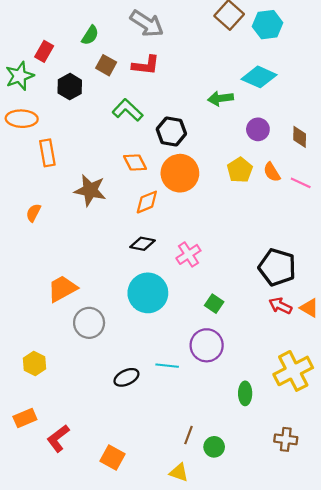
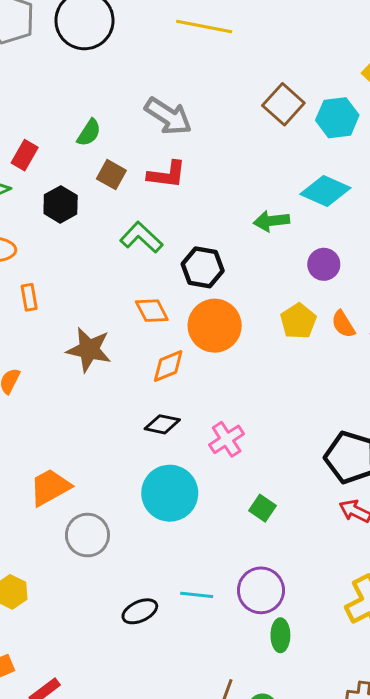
orange rectangle: (47, 153) -> (29, 297), size x0.7
purple circle: (207, 345) -> (261, 590), moved
green ellipse: (245, 393) -> (280, 635), moved

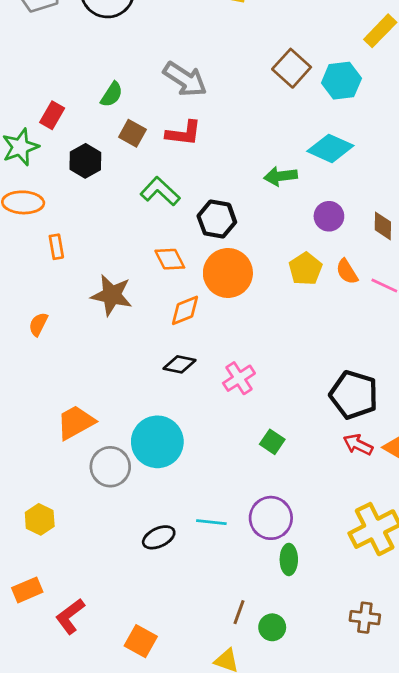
cyan circle: (170, 493) -> (157, 442), moved

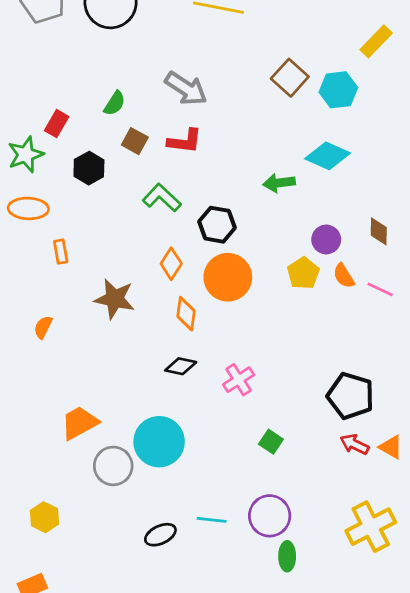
purple circle: (329, 216) -> (326, 239), moved
orange diamond: (170, 259) -> (171, 264), turned 60
orange diamond: (185, 310) -> (186, 314), turned -60

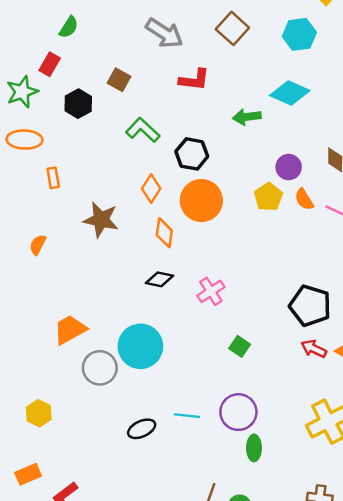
brown square: (290, 78) -> (232, 28), moved
green semicircle: (115, 103) -> (69, 27), moved
red L-shape: (185, 141) -> (194, 80), moved

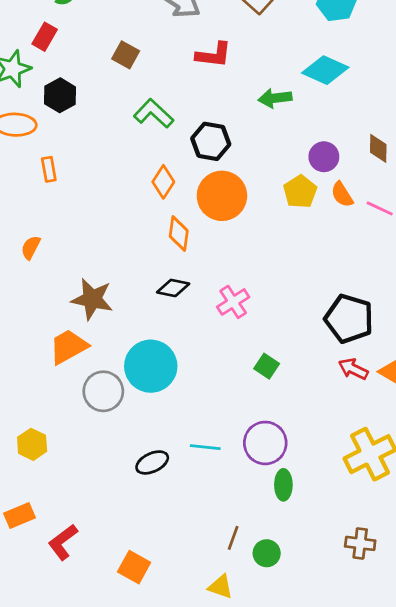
black hexagon: (78, 104) -> (60, 95), moved
brown star: (101, 220) -> (92, 299), moved

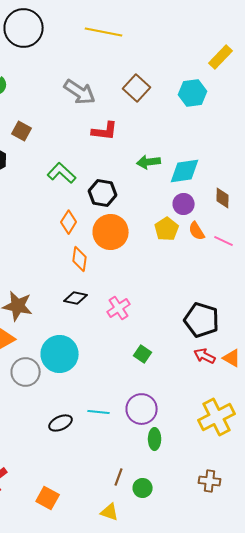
brown square: (126, 55) -> (22, 131), moved
cyan diamond: (325, 70) -> (185, 171), moved, turned -32

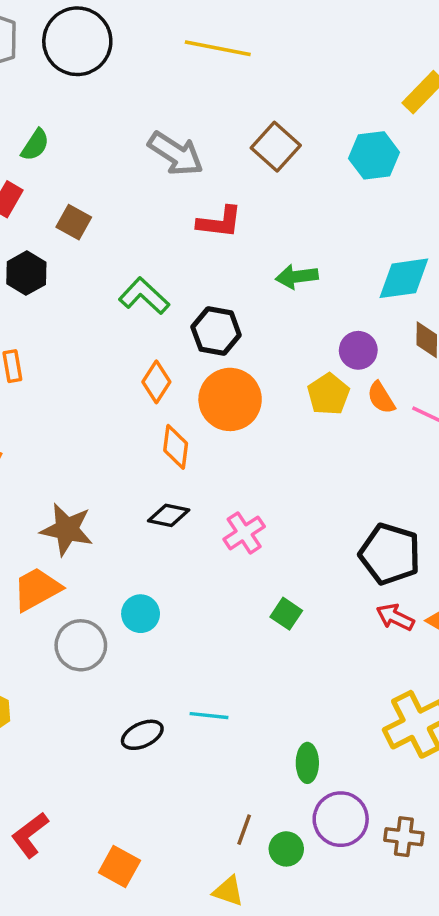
cyan diamond: (185, 171) -> (404, 278), moved
cyan circle: (60, 354) -> (141, 614), size x0.6
purple circle: (142, 409) -> (341, 819), moved

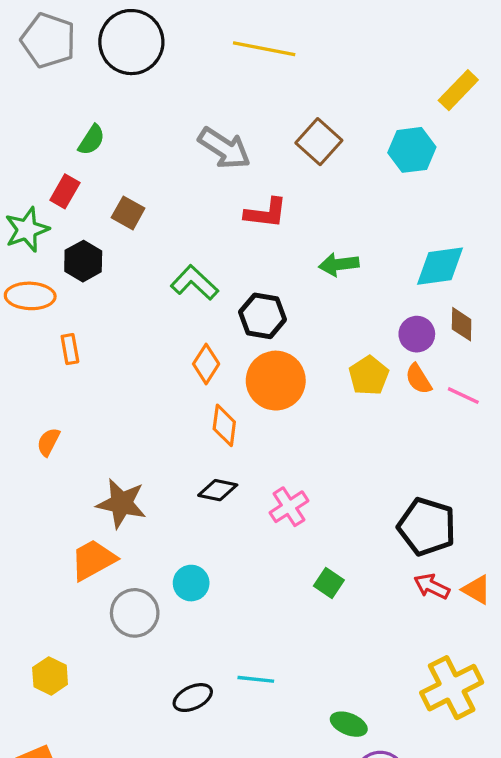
purple circle: (358, 350) -> (417, 334), moved
green ellipse: (307, 763) -> (349, 724), turned -68

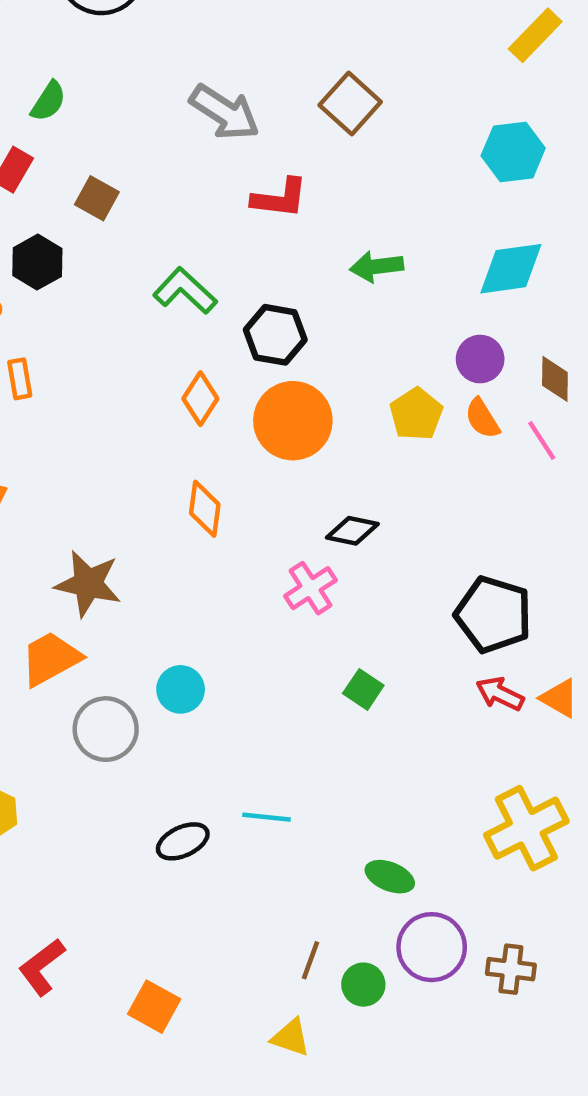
cyan hexagon: (412, 150) -> (513, 152), moved
brown diamond: (462, 324) -> (555, 379), moved
pink line: (463, 396) -> (542, 441), turned 32
orange diamond: (224, 425) -> (205, 509), moved
black diamond: (218, 490) -> (352, 531), moved

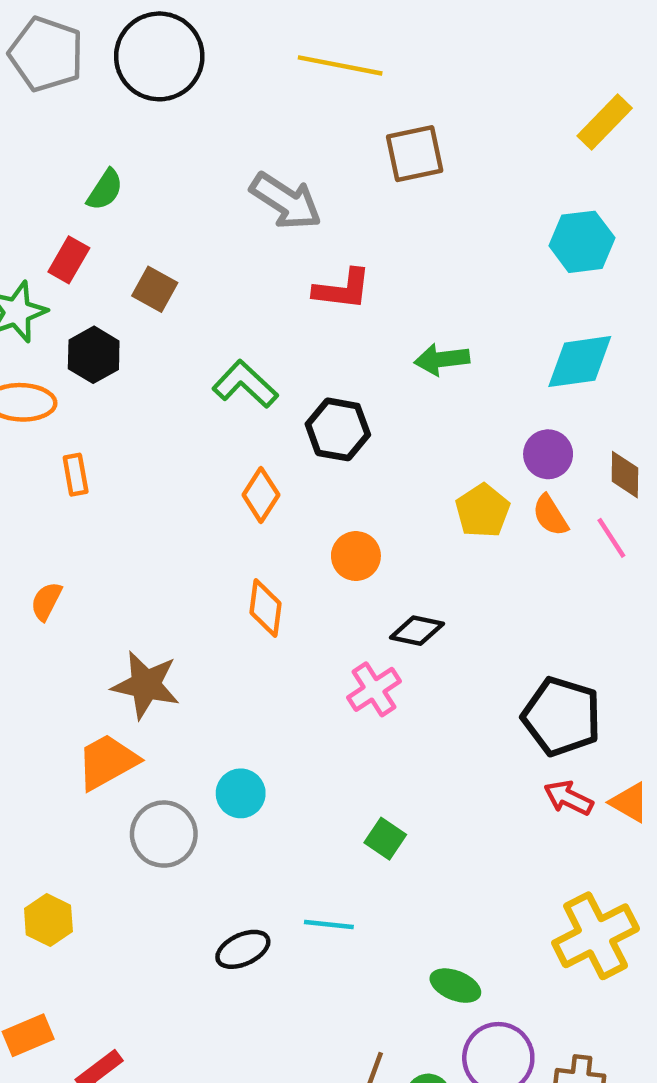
brown square: (350, 104) -> (415, 154), moved, turned 36
orange circle: (293, 421) -> (356, 556), moved, size x0.6
green square: (363, 689) -> (385, 839), moved

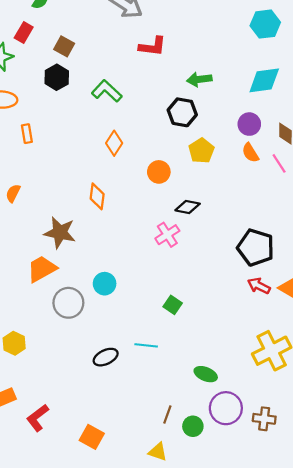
black hexagon: (94, 355) -> (57, 77), moved
black hexagon: (338, 429) -> (182, 112), moved
yellow pentagon: (483, 511) -> (201, 151), moved
orange diamond: (265, 608) -> (97, 196), moved

